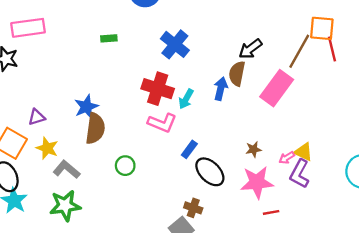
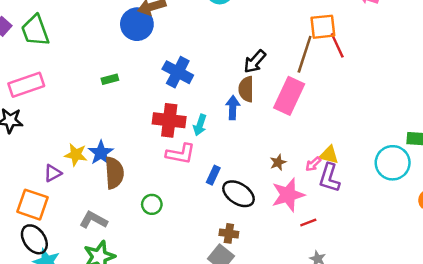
yellow star: (47, 148) -> (76, 155), moved

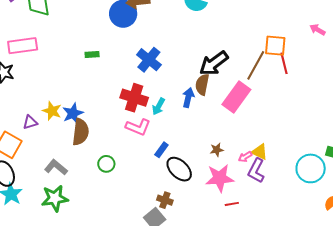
black arrow: (255, 62) -> (214, 63), size x1.4

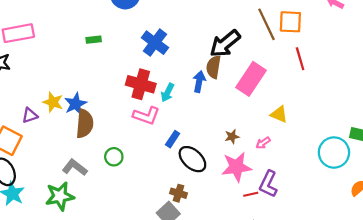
red line: (284, 63) -> (300, 59), moved
brown line: (256, 65) -> (267, 24), moved, turned -52
yellow triangle: (260, 152) -> (279, 114), moved
gray L-shape: (56, 167) -> (75, 167), moved
purple L-shape: (256, 171) -> (268, 184), moved

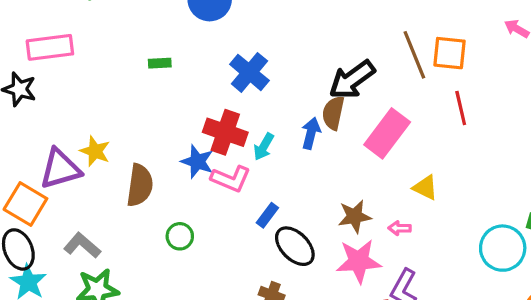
blue star: (75, 104) -> (197, 162), moved, turned -30
purple triangle: (30, 115) -> (60, 169), size x1.8
brown star: (232, 137) -> (355, 216), size x1.5
pink arrow: (263, 143) -> (400, 228), turned 32
gray L-shape: (75, 167) -> (82, 245), moved

